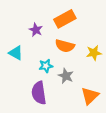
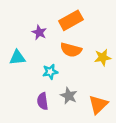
cyan triangle: (16, 53) -> (17, 58), turned -35
gray star: (66, 76) -> (69, 96), moved
purple semicircle: (39, 93) -> (43, 101), size x0.7

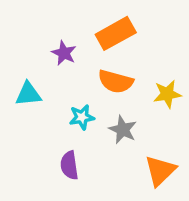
gray star: (69, 96) -> (123, 130), moved

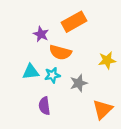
orange semicircle: (116, 82) -> (60, 52), moved
cyan triangle: (28, 94) -> (31, 72), moved
gray star: (123, 130) -> (79, 83), turned 30

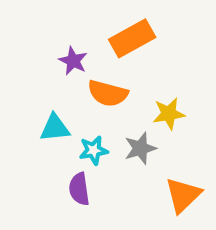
yellow star: (107, 60) -> (169, 114), moved
cyan star: (52, 75) -> (93, 150), moved

